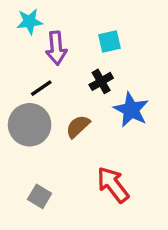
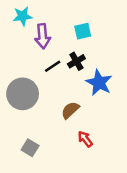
black line: (41, 88) -> (53, 66), moved
brown semicircle: (78, 126) -> (70, 110), moved
red arrow: (113, 185) -> (85, 139), size x0.6

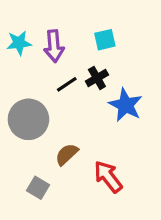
cyan star: (23, 16) -> (19, 43), moved
brown semicircle: (70, 110) -> (67, 154), moved
red arrow: (85, 139) -> (108, 177), size x1.5

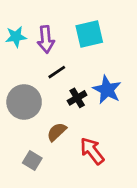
cyan square: (105, 40) -> (89, 34), size x1.5
black cross: (97, 78) -> (77, 98), moved

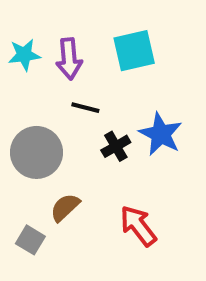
black line: (57, 72) -> (85, 108), turned 48
brown semicircle: (57, 132) -> (65, 207), moved
gray square: (32, 160) -> (30, 240), moved

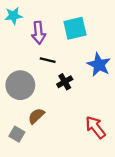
cyan star: (24, 55) -> (13, 16), moved
blue star: (161, 134) -> (99, 65), moved
red arrow: (138, 226) -> (95, 127), moved

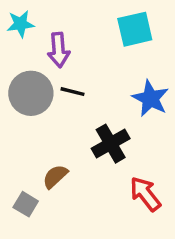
cyan square: (75, 28) -> (135, 29), moved
black cross: (65, 82) -> (111, 144), moved, size x1.5
gray circle: (20, 85) -> (31, 93), moved

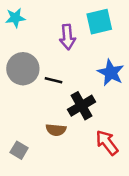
purple arrow: (59, 50) -> (67, 37), moved
black line: (72, 92) -> (53, 80), moved
brown semicircle: (55, 176) -> (56, 130), moved, turned -132

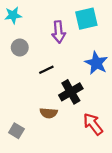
gray circle: (23, 69) -> (20, 47), moved, size x0.6
black line: (53, 80) -> (46, 70), turned -40

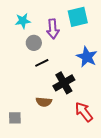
cyan star: (13, 15) -> (23, 21), moved
gray circle: (20, 47) -> (34, 43), moved
gray square: (16, 131) -> (15, 118), turned -32

